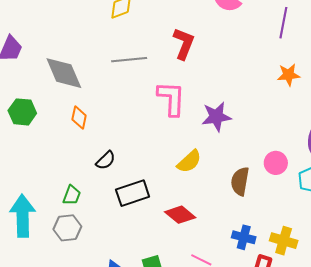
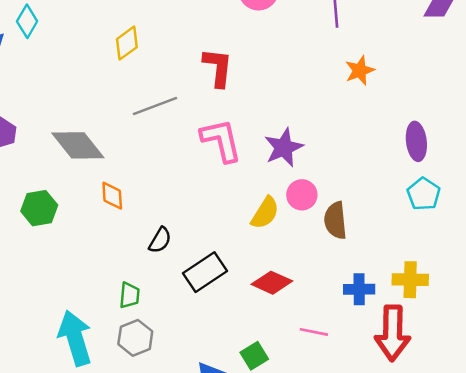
pink circle: (276, 163) -> (302, 195), moved

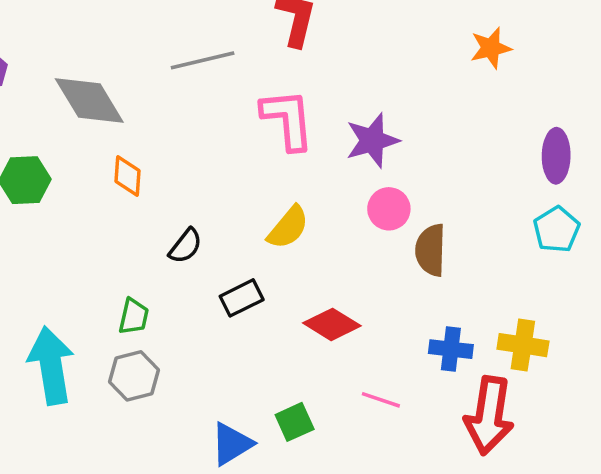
yellow semicircle: (265, 213) -> (288, 227), moved
black rectangle: (205, 272) -> (242, 298), size x0.7

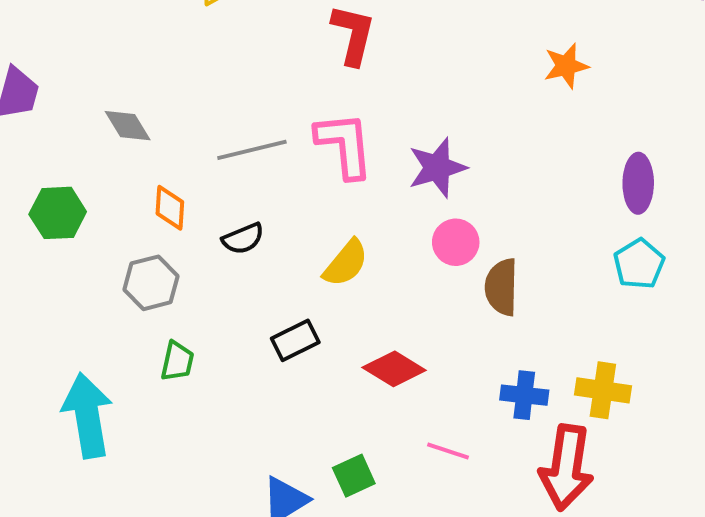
gray line: (203, 60) -> (252, 150), moved
gray diamond: (89, 101) -> (128, 126), size x0.6
black semicircle: (186, 246) -> (243, 239), moved, turned 30
gray hexagon: (134, 376) -> (151, 283), moved

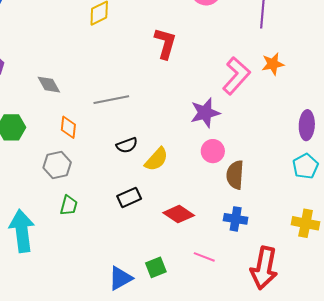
pink L-shape: (344, 145) -> (236, 76), moved, turned 45
black semicircle: (243, 239) -> (127, 145), moved
yellow cross: (603, 390) -> (306, 223), moved
blue cross: (524, 395) -> (236, 219), moved

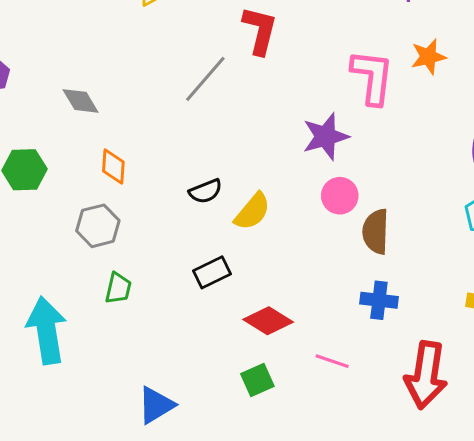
pink L-shape: (236, 76) -> (372, 77), turned -33
gray line: (111, 100) -> (205, 79), moved, turned -36
red diamond: (179, 214) -> (268, 321), moved
blue triangle: (120, 278) -> (156, 405), moved

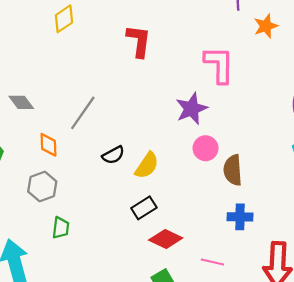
orange star: (428, 57) -> (266, 26), moved
gray line: (205, 79) -> (83, 113), moved
black rectangle: (212, 272) -> (144, 208), moved

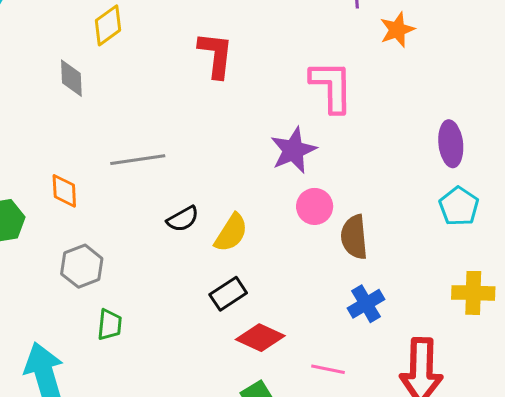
gray diamond: (21, 102) -> (71, 78), moved, turned 36
gray line: (83, 113) -> (138, 160), turned 48
orange diamond: (48, 145) -> (64, 191), moved
blue cross: (240, 217) -> (366, 304), turned -30

